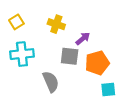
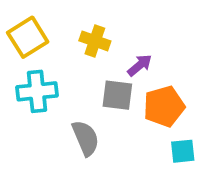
yellow square: (16, 22) -> (28, 37), size x1.5

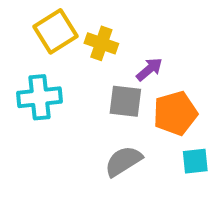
yellow square: (28, 37) -> (55, 31), moved
gray semicircle: (86, 138) -> (123, 161), moved, turned -99

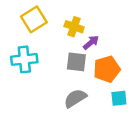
yellow cross: (101, 43) -> (74, 27), moved

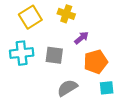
yellow cross: (74, 27) -> (66, 14), moved
gray square: (76, 62) -> (54, 55), moved

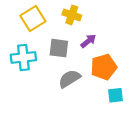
gray square: (54, 55) -> (59, 48), moved
gray semicircle: (67, 88) -> (69, 79), moved

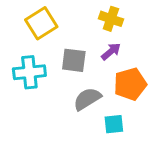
yellow cross: (72, 15) -> (111, 19), moved
cyan square: (115, 95) -> (114, 124), moved

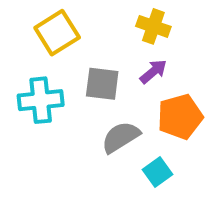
cyan square: (114, 124) -> (157, 172), turned -30

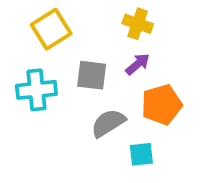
cyan square: (157, 172) -> (141, 154), turned 30

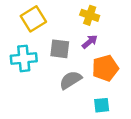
cyan square: (141, 154) -> (102, 105), moved

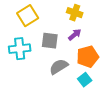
cyan square: (102, 105) -> (85, 80), moved, turned -32

